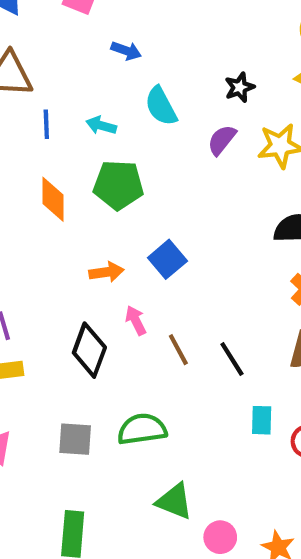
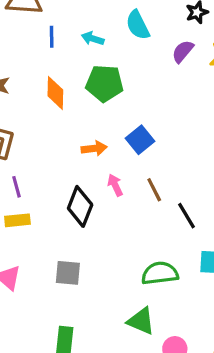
brown line: (178, 350) -> (154, 190), moved
green semicircle: (142, 429) -> (160, 273), moved

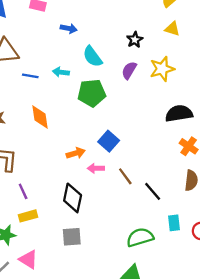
blue line: (52, 37) -> (30, 76), turned -70
green pentagon: (105, 83) -> (92, 93), moved
pink arrow: (115, 185) -> (96, 168), moved, turned -56
gray square: (68, 273) -> (72, 237), moved

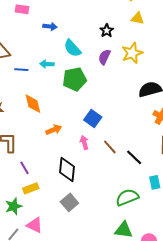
orange arrow: (76, 153) -> (54, 130), moved
pink arrow: (96, 168) -> (84, 143), turned 80
gray square: (72, 237) -> (69, 202), turned -30

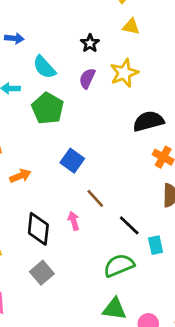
green pentagon: (75, 79) -> (48, 108), turned -30
pink arrow: (84, 143) -> (74, 221), moved
black line: (134, 157) -> (129, 225), moved

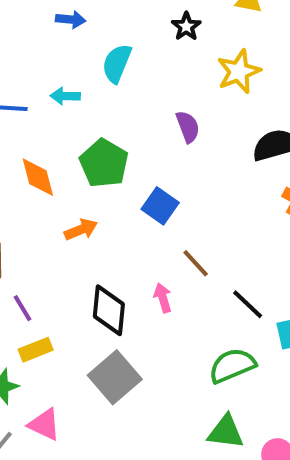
cyan semicircle: (44, 67) -> (117, 63), turned 65
purple semicircle: (87, 78) -> (188, 127), moved, turned 135
green pentagon: (48, 108) -> (104, 163), moved
gray square: (42, 273) -> (115, 377), size x1.4

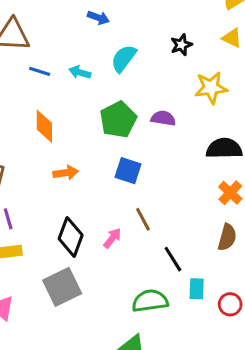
purple semicircle: (188, 127) -> (163, 118), turned -75
green pentagon: (104, 163) -> (118, 120), moved
blue square: (160, 206) -> (128, 171), turned -32
pink arrow: (163, 298) -> (112, 238), turned 40

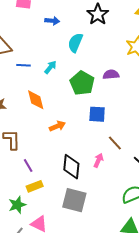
black star: (181, 45) -> (98, 14), moved, size x1.5
cyan arrow: (80, 72) -> (50, 67), moved, turned 128
gray square: (62, 287) -> (74, 200), turned -35

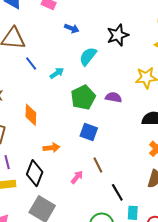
blue line: (23, 65) -> (31, 63), turned 32
orange diamond: (36, 100) -> (31, 115), moved
orange arrow: (57, 126) -> (51, 148), moved
black diamond: (71, 167) -> (35, 173), moved

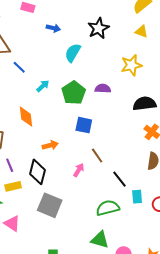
cyan arrow: (57, 73) -> (43, 86), moved

